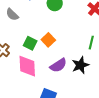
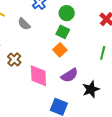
green square: (30, 43) -> (63, 32), moved
black star: (80, 65) -> (91, 89), moved

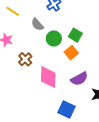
green circle: (67, 13) -> (54, 38), moved

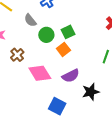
green square: (75, 35) -> (68, 32), turned 32
pink diamond: (48, 77) -> (40, 73), turned -35

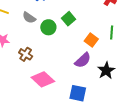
orange square: (63, 49) -> (91, 40), moved
pink diamond: (40, 73) -> (43, 79), moved

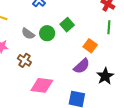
gray semicircle: (29, 18) -> (28, 34), moved
green line: (112, 33) -> (109, 27), moved
pink diamond: (43, 79) -> (42, 85), turned -35

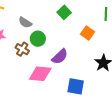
green circle: (47, 33) -> (38, 39), moved
purple semicircle: (82, 66) -> (60, 57), moved

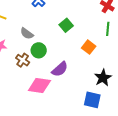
blue square: (76, 86) -> (92, 100), moved

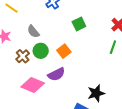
green square: (66, 25) -> (79, 24), moved
orange square: (89, 47) -> (64, 51), moved

